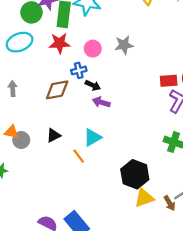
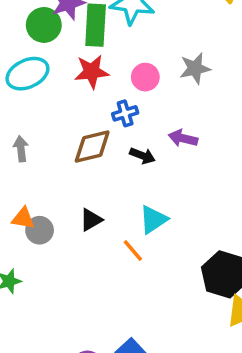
black arrow: (93, 85) -> (142, 156), moved
purple arrow: (101, 102) -> (183, 138), moved

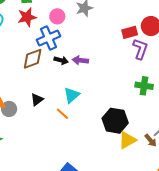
blue cross: (125, 113) -> (49, 38), size x1.6
purple arrow: (183, 138) -> (80, 60), moved

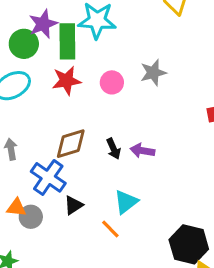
blue cross: (49, 38) -> (48, 177), moved, turned -35
black arrow: (61, 60) -> (114, 149), turned 48

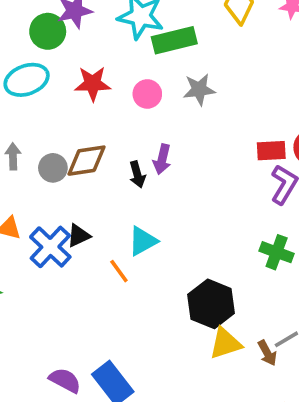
green rectangle: (67, 41) -> (174, 40), moved, turned 68
purple arrow: (142, 151) -> (162, 159), moved, turned -95
blue cross: (48, 177) -> (50, 247), moved
gray circle: (31, 217) -> (53, 168), moved

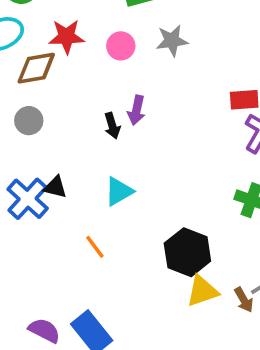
brown diamond: (86, 161) -> (36, 68), moved
black triangle: (79, 236) -> (55, 187), turned 40
orange line: (119, 271) -> (95, 247), moved

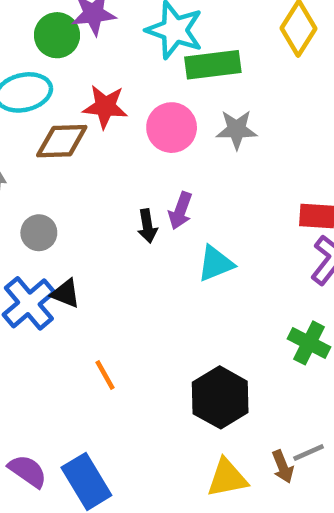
pink circle: (121, 46) -> (172, 128), size x1.4
gray circle: (29, 121) -> (39, 233), moved
cyan triangle: (119, 191) -> (215, 264), moved
yellow triangle: (202, 291) -> (227, 478), moved

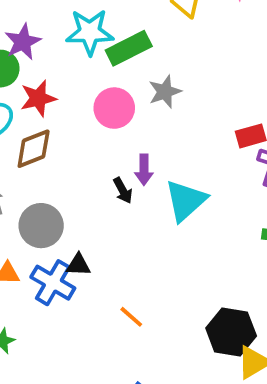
red star: (105, 107) -> (38, 98), moved
gray circle: (39, 233) -> (41, 226), size x1.5
cyan triangle: (215, 264) -> (186, 201), size x1.4
black hexagon: (220, 397) -> (231, 332), moved

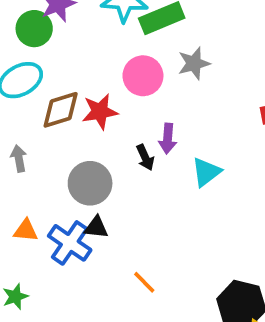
red star: (38, 98) -> (100, 112), moved
cyan triangle: (186, 201) -> (206, 172), size x0.7
gray circle: (41, 226) -> (90, 183), moved

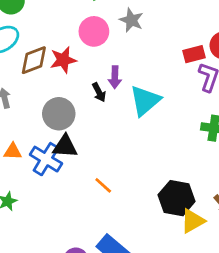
gray star: (194, 63) -> (131, 20), turned -30
cyan triangle: (206, 172) -> (145, 101), size x1.4
black triangle: (96, 227) -> (65, 146), size x1.4

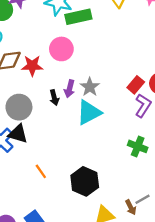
gray star: (131, 20) -> (90, 87), moved
red rectangle: (194, 54) -> (136, 85), turned -48
black hexagon: (177, 198) -> (85, 181), moved

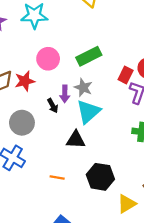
green rectangle: (78, 17) -> (89, 56), moved
black triangle: (18, 134) -> (76, 140), moved
orange line: (41, 171) -> (57, 178), turned -32

